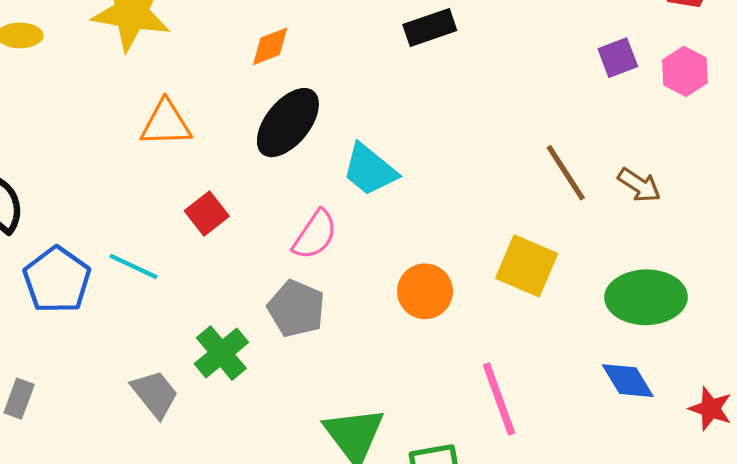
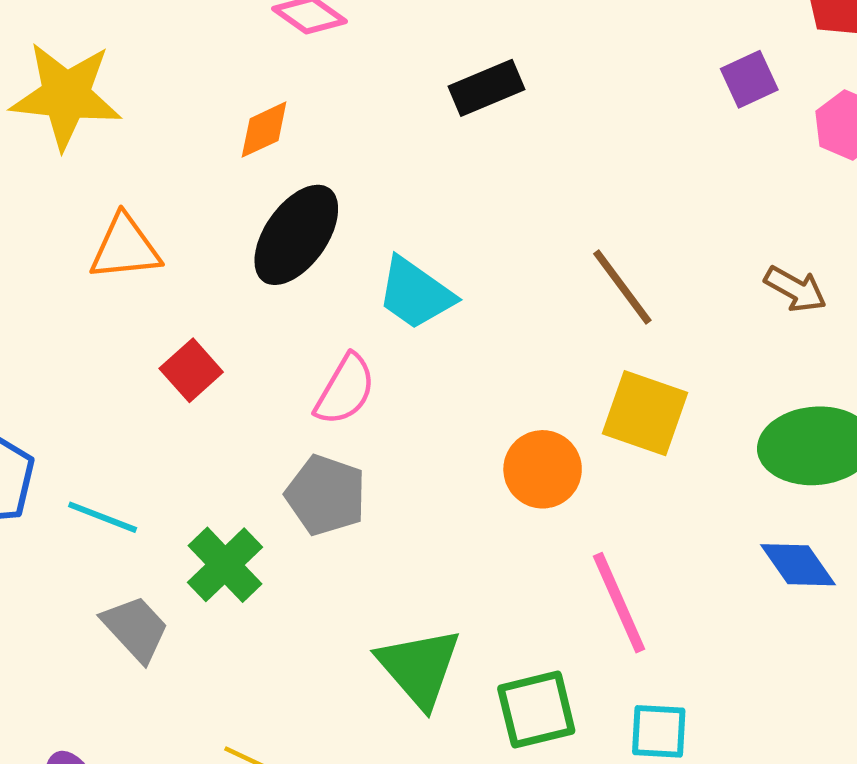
purple square: (618, 58) -> (749, 79), moved
brown line: (566, 173) -> (622, 287), moved
cyan line: (133, 266) -> (103, 517), moved
orange circle: (425, 291) -> (543, 469), moved

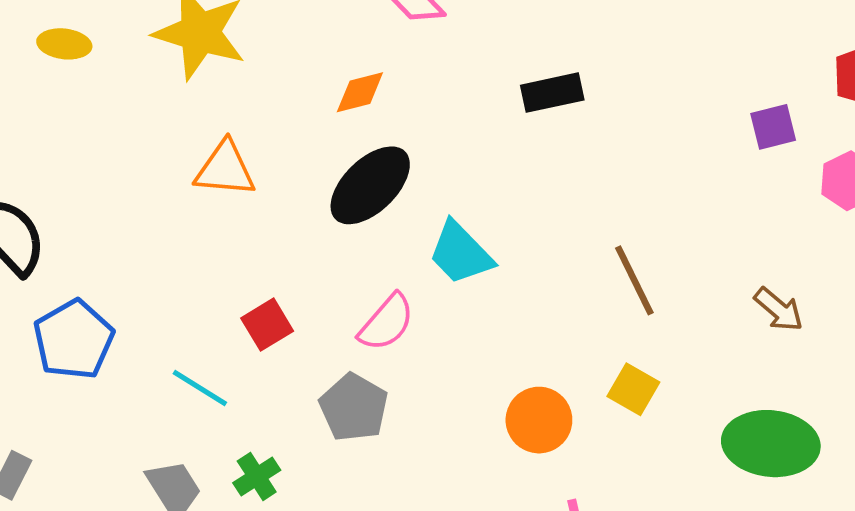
red square: (191, 370) -> (267, 325), moved
yellow square: (645, 413) -> (633, 389), size x0.7
cyan line: (103, 517) -> (200, 388), moved
green cross: (225, 565) -> (257, 477), moved, size x0.7

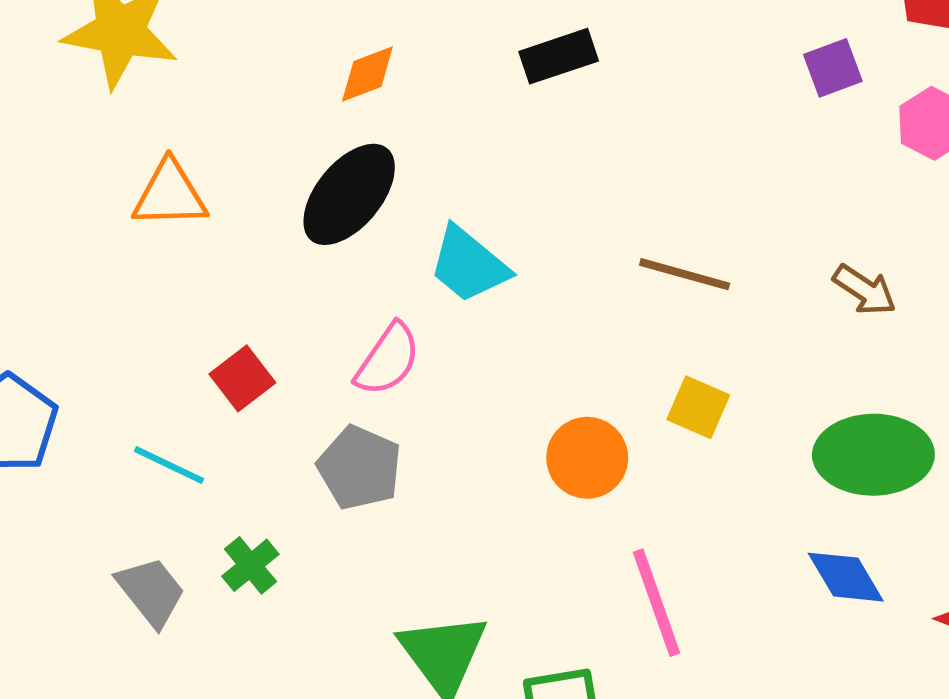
orange diamond: (360, 92) -> (367, 74), moved
brown line: (634, 280) -> (685, 274), turned -42

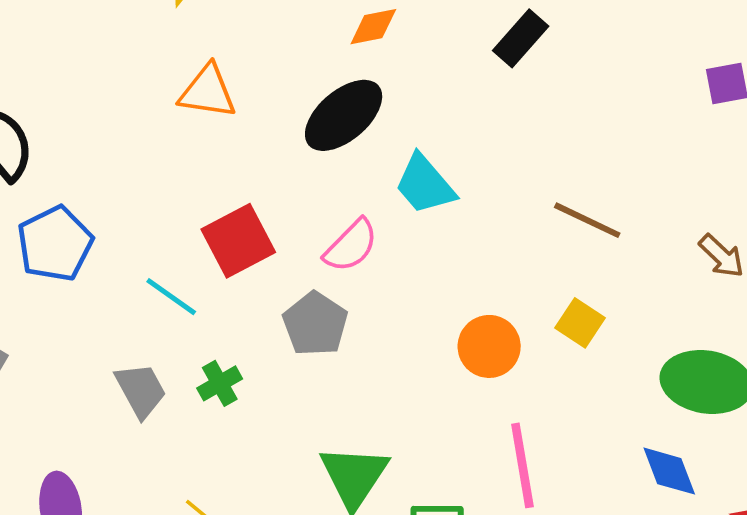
black rectangle: (559, 56) -> (521, 38), turned -40
red square: (242, 378) -> (238, 241), size x1.5

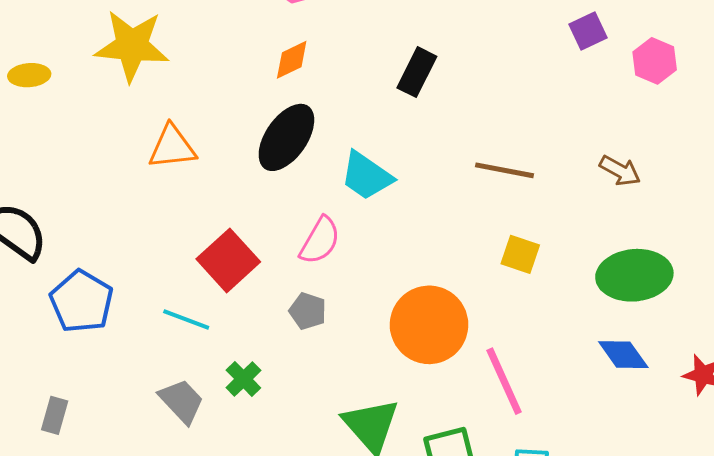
black rectangle: (521, 38) -> (417, 72), moved
gray pentagon: (315, 324) -> (308, 311), size x0.7
orange circle: (489, 346) -> (429, 325), moved, size x1.5

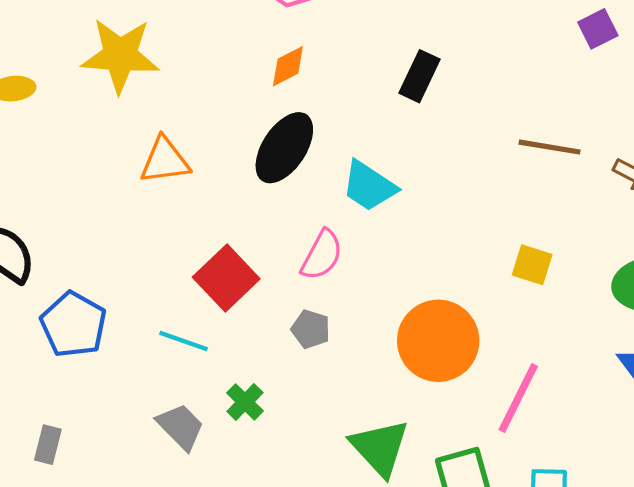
brown line: (504, 170) -> (550, 147), moved
pink line: (504, 381) -> (518, 398), turned 52

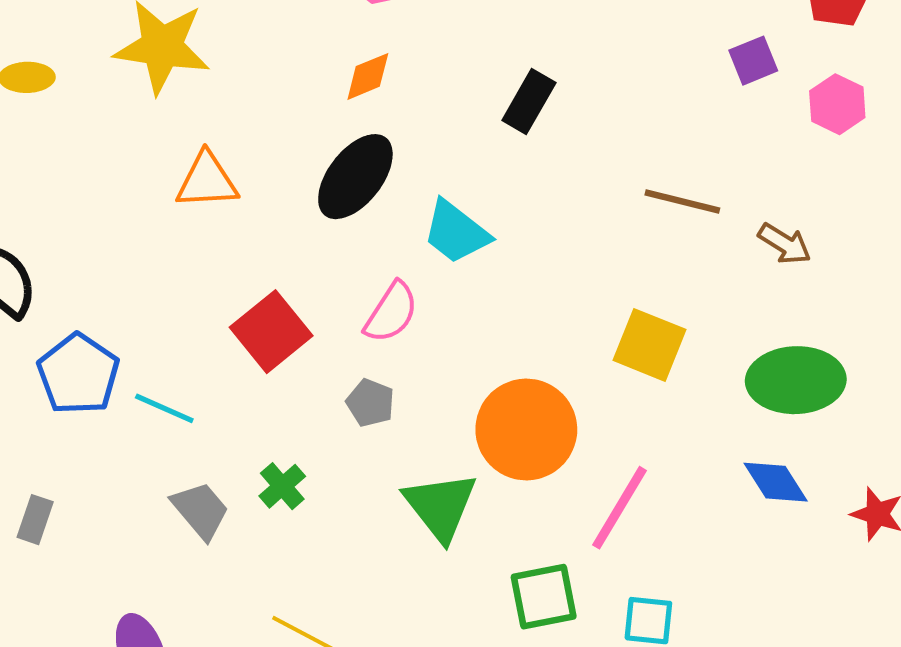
yellow square: (532, 265) -> (650, 345), size x1.4
cyan line: (184, 341) -> (164, 408), moved
green triangle: (380, 448) -> (440, 506), moved

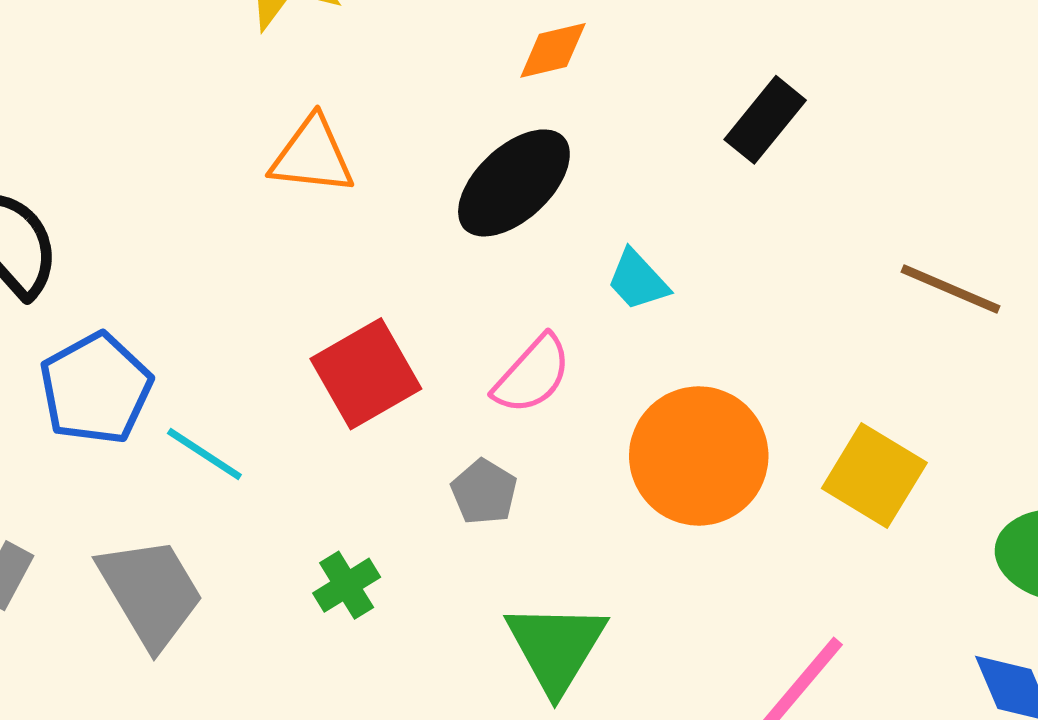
cyan trapezoid: (456, 232) -> (638, 280), size x0.7
orange circle: (526, 429) -> (699, 456), moved
gray trapezoid: (200, 510) -> (151, 592), moved, size x1.4

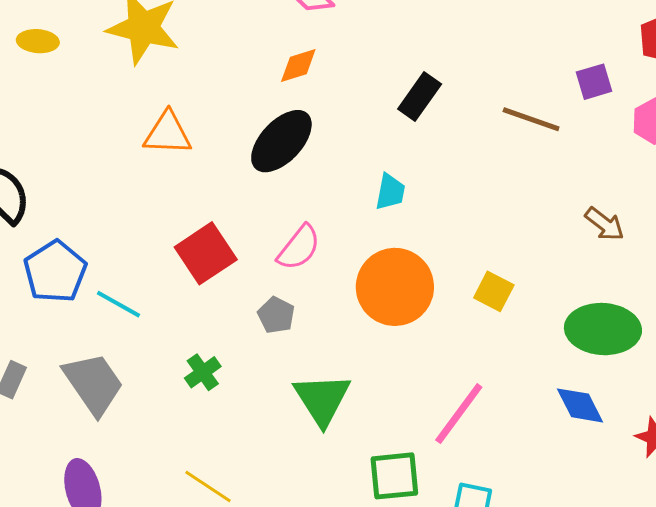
cyan trapezoid: (638, 280) -> (390, 192), moved, turned -123
brown line: (950, 289) -> (531, 119), moved
yellow square: (874, 476) -> (494, 291), size x0.7

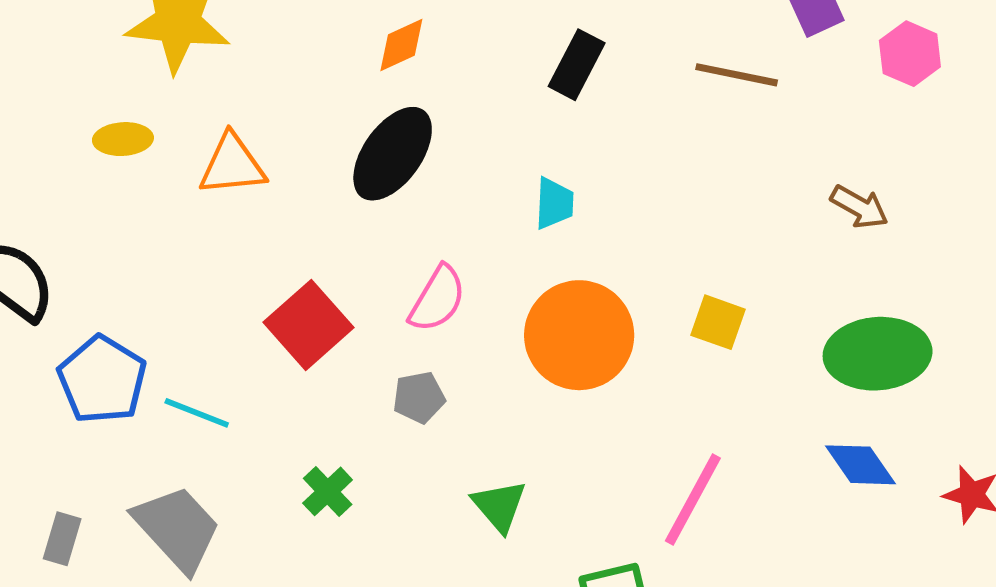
yellow ellipse: (38, 41) -> (123, 139), moved
gray pentagon: (276, 315) -> (419, 397), turned -30
green triangle: (322, 399) -> (499, 506), size x0.7

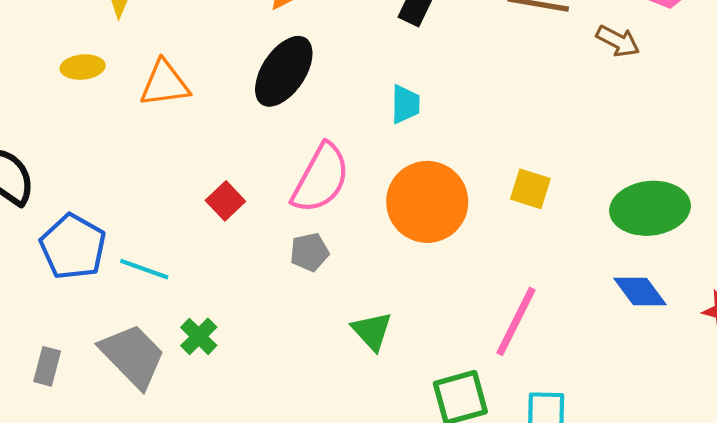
brown arrow: (859, 207) -> (618, 41), moved
pink semicircle: (437, 299) -> (321, 178), size x1.4
red square: (309, 325) -> (225, 201), size x0.6
green cross: (328, 491) -> (199, 336), moved

